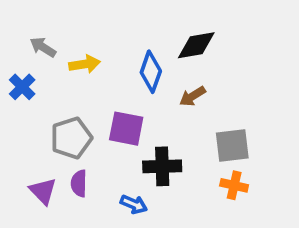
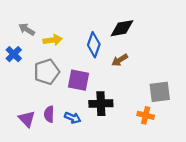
gray pentagon: (71, 138) -> (47, 72), moved
gray square: (232, 146) -> (160, 92), moved
blue arrow: (134, 204) -> (73, 118), moved

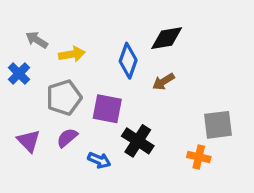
black cross: (101, 104) -> (138, 141), turned 35
purple semicircle: (49, 114) -> (67, 138), moved, turned 49
purple triangle: (27, 119) -> (29, 141), moved

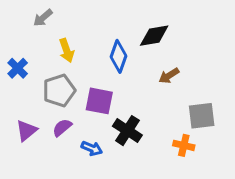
gray arrow: (37, 40) -> (43, 18), moved, turned -72
yellow arrow: (72, 54) -> (67, 50), turned 80
brown arrow: (163, 82) -> (169, 76), moved
purple triangle: (29, 141) -> (27, 131), turned 35

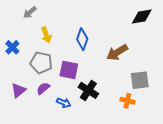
black diamond: (154, 36) -> (142, 16), moved
brown arrow: (169, 76) -> (117, 52), size x1.5
gray pentagon: (59, 90) -> (41, 63), turned 30

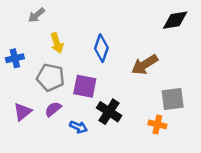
blue cross: (12, 47) -> (15, 58), turned 32

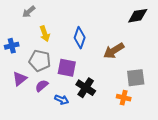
purple triangle: (23, 112) -> (20, 79), moved

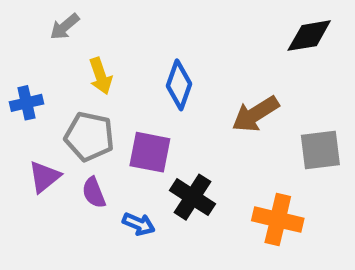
gray square: (136, 78) -> (320, 150), moved
purple semicircle: (42, 86) -> (94, 193), turned -72
orange cross: (124, 98) -> (278, 220), size x1.5

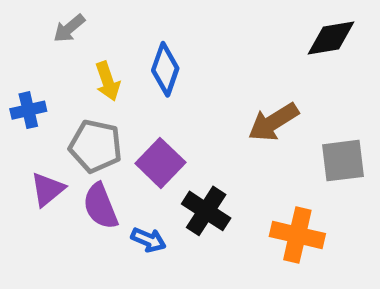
blue diamond: (179, 85) -> (165, 69), moved
purple square: (150, 152) -> (160, 163), turned 33
purple semicircle: (94, 193) -> (100, 206), size x1.4

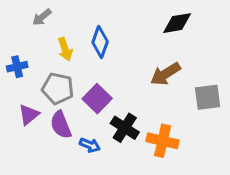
black diamond: (331, 38) -> (177, 23), moved
orange cross: (297, 235) -> (163, 141), moved

